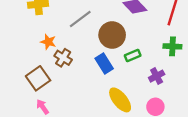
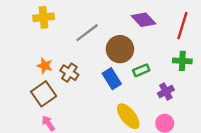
orange star: (48, 42) -> (45, 66), moved

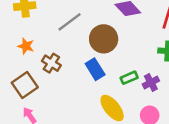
orange star: (45, 66) -> (26, 46), moved
green rectangle: (141, 70) -> (129, 78), moved

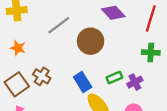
brown cross: (51, 63) -> (42, 76), moved
blue rectangle: (95, 69) -> (83, 82), moved

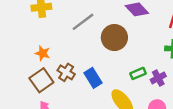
orange star: (18, 48) -> (43, 53), moved
blue rectangle: (83, 82) -> (93, 78), moved

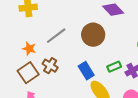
gray line: (83, 22) -> (56, 36), moved
blue rectangle: (93, 78) -> (86, 71), moved

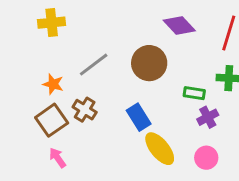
green rectangle: (114, 67) -> (194, 93), moved, turned 32

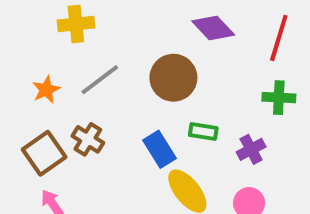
yellow cross: (52, 23) -> (76, 24), moved
orange star: (53, 84) -> (46, 90), moved, turned 30
green rectangle: (194, 93) -> (203, 131), moved

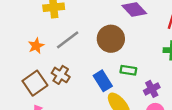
purple cross: (251, 149) -> (152, 89), moved

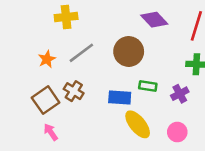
blue rectangle: (103, 81) -> (120, 98), turned -54
purple cross: (152, 89) -> (180, 94), moved

